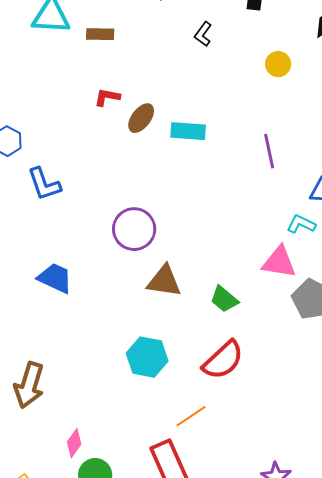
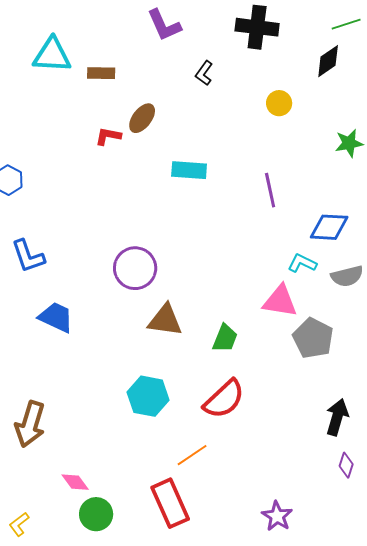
brown ellipse: (141, 118) -> (142, 118), moved
blue L-shape: (44, 184) -> (28, 256), moved
green trapezoid: (224, 299) -> (225, 338), turned -108
pink diamond: (74, 443) -> (75, 482), turned -72

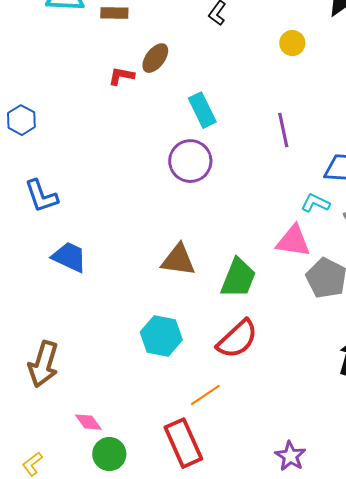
cyan rectangle: (189, 170) -> (202, 110), turned 60
purple circle: (135, 268) -> (190, 161), moved
green trapezoid: (225, 338) -> (238, 278), size x1.4

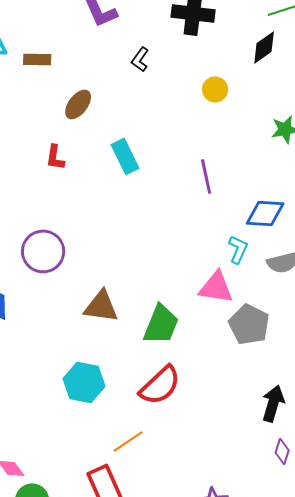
red L-shape: (121, 76) -> (55, 157), moved, turned -92
purple circle: (190, 161) -> (43, 251), moved
cyan L-shape: (315, 203) -> (238, 249), turned 88

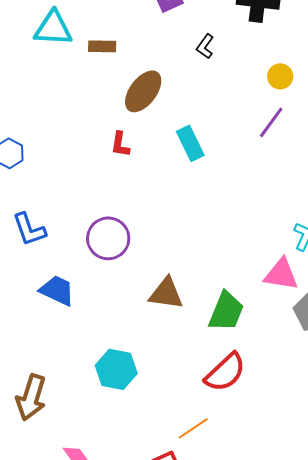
brown ellipse: (78, 104) -> (143, 91), size x1.4
purple line: (206, 176) -> (271, 122), moved, turned 48
cyan hexagon: (84, 382) -> (116, 369), moved

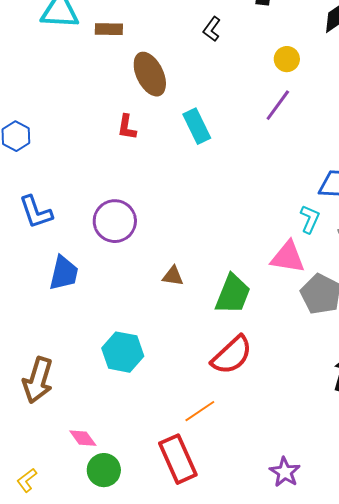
brown ellipse: (143, 91) -> (150, 74), turned -63
blue trapezoid: (57, 290) -> (64, 273), turned 78
brown triangle: (166, 293) -> (173, 276), size x0.6

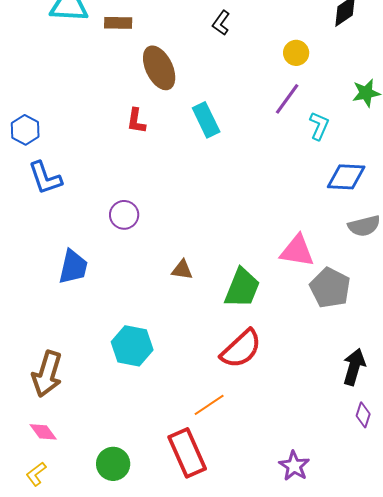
blue L-shape: (36, 212) -> (45, 178), moved
cyan L-shape: (310, 219) -> (319, 126), moved
purple circle: (115, 221) -> (124, 215), size x0.7
pink diamond: (83, 438) -> (43, 432), moved

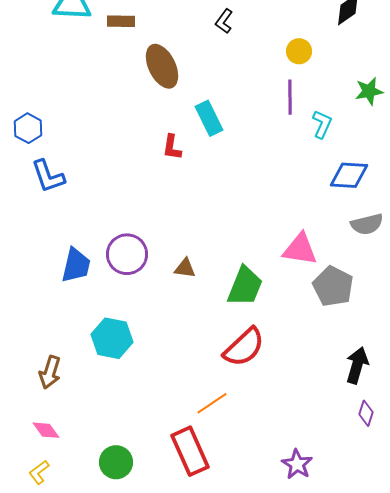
purple line: (287, 99) -> (290, 97), turned -36
red L-shape: (136, 121) -> (172, 147), moved
purple circle: (124, 215) -> (127, 254), moved, size x1.4
cyan hexagon: (132, 346) -> (112, 338), moved
brown arrow: (47, 374) -> (50, 372), size x0.7

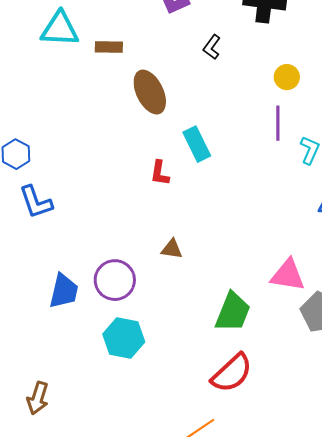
brown triangle: (185, 268) -> (172, 249), moved
cyan hexagon: (112, 338) -> (124, 338), moved

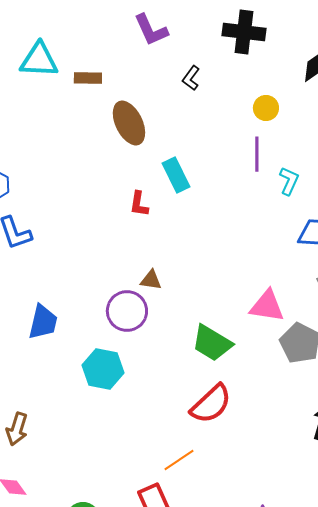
purple circle: (115, 280) -> (127, 311), moved
green trapezoid: (233, 312) -> (212, 343), turned 99

